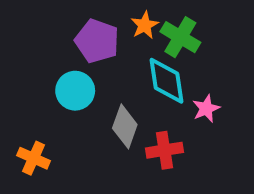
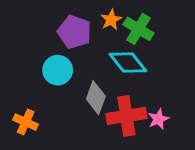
cyan diamond: (166, 81) -> (128, 62), turned -30
pink star: (206, 109) -> (158, 119), moved
red cross: (164, 150) -> (126, 116), size x1.4

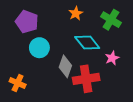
green cross: (139, 29) -> (111, 20), moved
purple pentagon: (74, 32) -> (27, 22), moved
pink star: (158, 119) -> (112, 58), moved

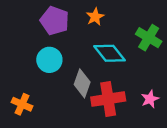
green cross: (111, 20) -> (149, 38), moved
purple pentagon: (27, 22) -> (55, 21), moved
pink star: (112, 58) -> (150, 99), moved

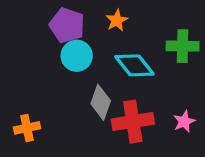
green cross: (149, 38) -> (183, 46), turned -30
cyan circle: (49, 60) -> (77, 56), moved
orange cross: (22, 104) -> (27, 128), turned -36

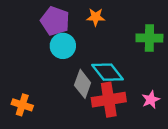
orange star: (117, 20) -> (96, 17), turned 30
cyan diamond: (134, 65) -> (107, 72), moved
orange cross: (27, 128) -> (22, 105), turned 30

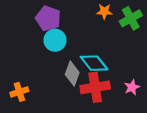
orange star: (96, 17) -> (104, 11), moved
green cross: (149, 38) -> (131, 18), moved, turned -30
orange cross: (22, 105) -> (19, 92), turned -36

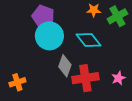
cyan circle: (55, 40) -> (49, 36), size x1.4
cyan diamond: (94, 63) -> (89, 40), moved

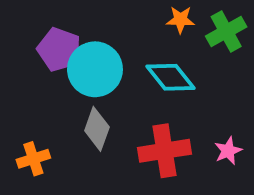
purple pentagon: (43, 16) -> (59, 49), moved
gray diamond: (65, 66) -> (97, 129), moved

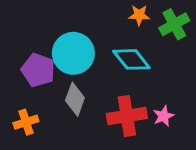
purple pentagon: (59, 49) -> (38, 70), moved
pink star: (228, 151) -> (164, 116), moved

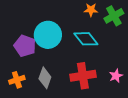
gray diamond: (75, 99) -> (45, 78), moved
pink star: (164, 116) -> (116, 76), moved

